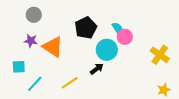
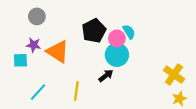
pink circle: (125, 37) -> (117, 38), moved
yellow cross: (160, 55) -> (174, 75), moved
cyan square: (19, 67) -> (20, 60), moved
yellow line: (70, 83) -> (76, 91), turned -48

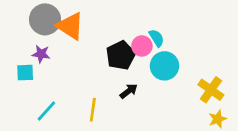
gray circle: (37, 16) -> (45, 19), size x1.5
black pentagon: (94, 31) -> (121, 55), moved
orange triangle: (58, 52) -> (70, 26), moved
cyan circle: (117, 55) -> (164, 66), moved

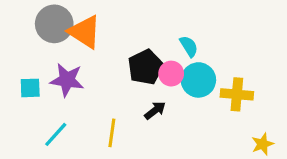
pink circle: (142, 46) -> (171, 74), moved
purple star: (41, 54) -> (67, 80), moved, size x1.5
yellow cross: (211, 90) -> (237, 94), moved, turned -30

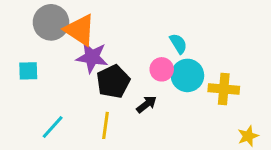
black pentagon: (146, 67) -> (113, 81), moved
purple star: (67, 80) -> (92, 57), moved
cyan square: (30, 88) -> (28, 71), moved

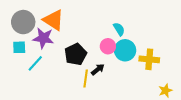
gray circle: (51, 22) -> (23, 22), moved
purple star: (92, 57) -> (43, 38), moved
yellow line: (106, 125) -> (86, 79), moved
cyan line: (53, 127) -> (35, 63), moved

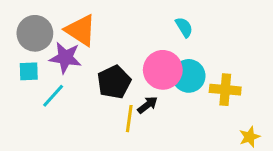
cyan semicircle: (119, 29) -> (184, 27), moved
pink circle: (108, 46) -> (163, 70), size x1.6

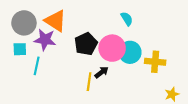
black pentagon: (114, 82) -> (86, 44), moved
cyan line: (53, 96) -> (37, 66), turned -30

